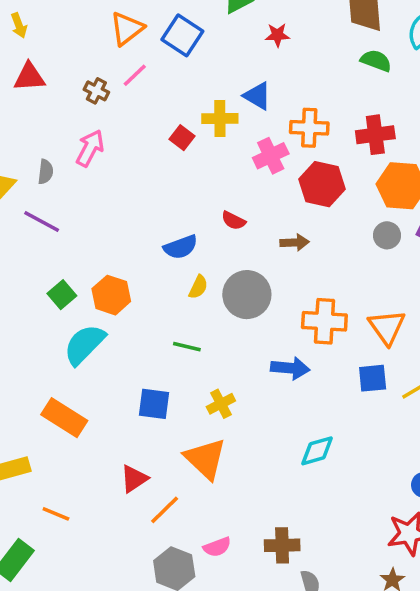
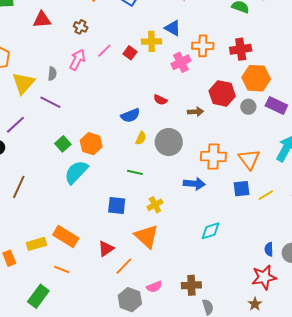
pink line: (135, 75) -> (104, 51), moved
red hexagon: (322, 184) -> (222, 93), moved
orange rectangle: (64, 418) -> (66, 236), moved

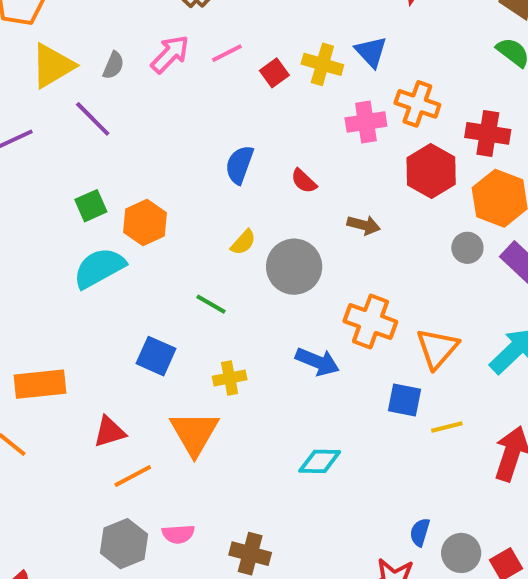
red hexagon: (222, 93) -> (431, 171), moved
blue semicircle: (130, 115) -> (239, 165), moved, turned 114
orange rectangle: (66, 236) -> (40, 384), turned -55

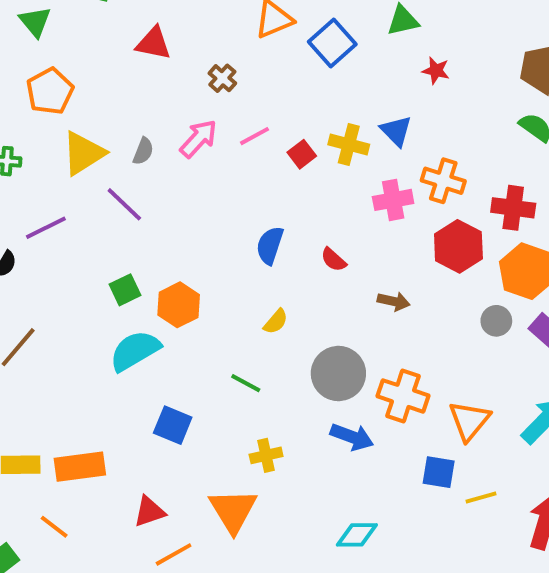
gray circle: (294, 267) -> (338, 374), moved
blue square: (156, 356) -> (173, 425), moved

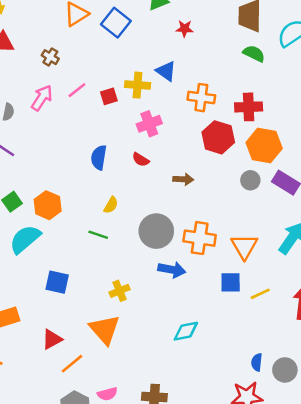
red square: (302, 154) -> (109, 96), turned 30
pink cross: (393, 200) -> (149, 124), moved
green line: (246, 383) -> (98, 235), moved

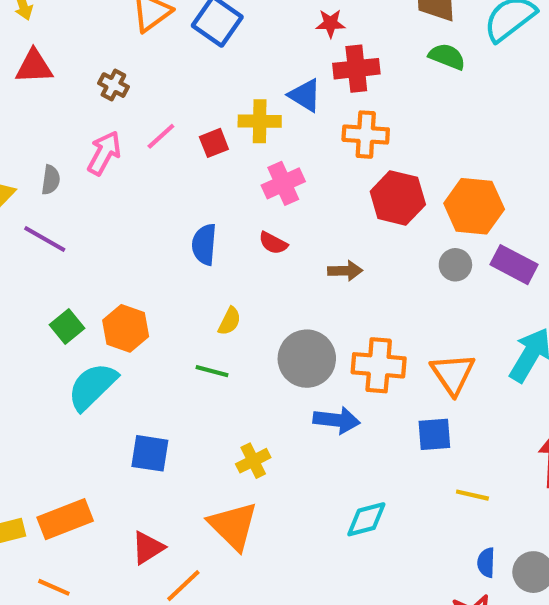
red cross: (249, 107) -> (356, 69), moved
yellow line: (260, 294) -> (472, 495), moved, turned 42

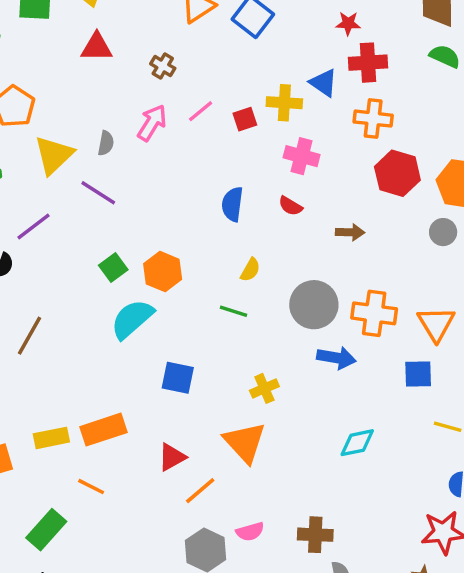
pink cross: (283, 183) -> (302, 156), turned 36

